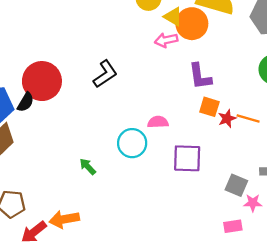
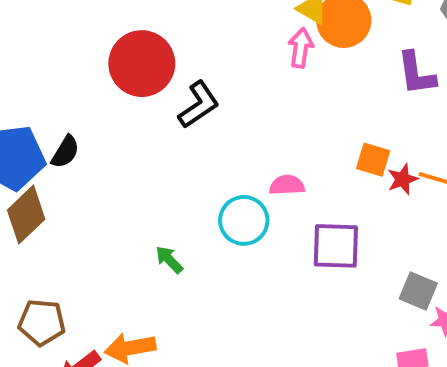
pink arrow: (166, 40) -> (301, 48), turned 110
purple L-shape: (200, 76) -> (416, 73), moved
red circle: (42, 81) -> (142, 64), moved

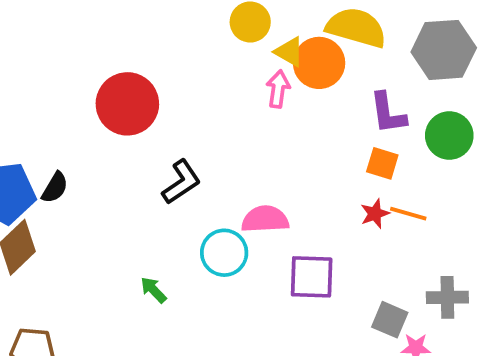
black L-shape: (199, 105) -> (181, 182), moved
orange square: (373, 160) -> (382, 163), moved
pink semicircle: (287, 185) -> (265, 219), size x1.4

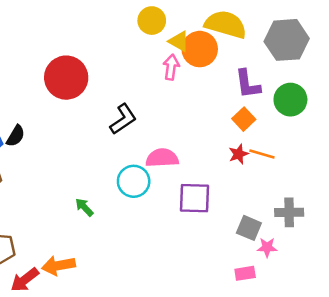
orange square: (382, 163) -> (244, 119), turned 30
black L-shape: (181, 182) -> (123, 119), moved

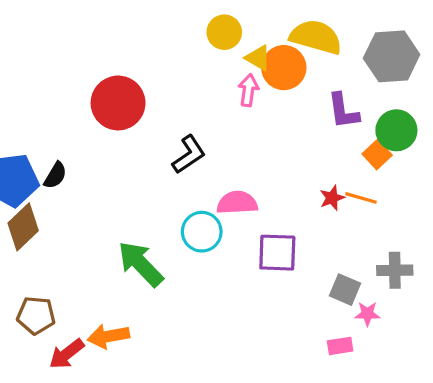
orange square: (244, 119) -> (377, 154), moved
green arrow: (84, 207) -> (141, 264), size x2.0

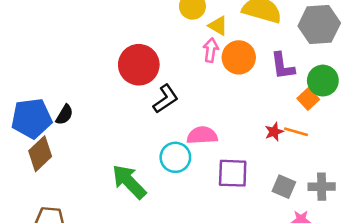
orange circle: (284, 68) -> (239, 57), moved
red circle: (118, 103) -> (139, 65), moved
gray square: (345, 290) -> (284, 187), moved

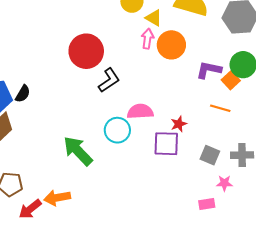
purple L-shape: (283, 66) -> (209, 70), moved, turned 110
red star: (274, 132) -> (179, 124), moved

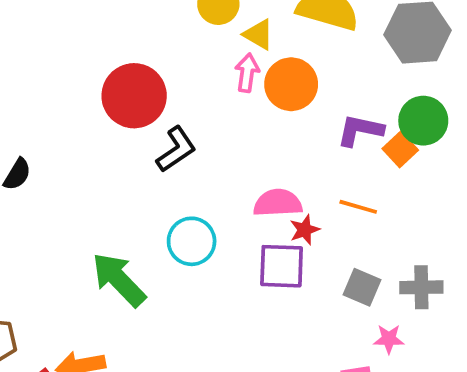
orange line: (220, 108) -> (358, 207), moved
pink semicircle: (140, 111) -> (278, 203), moved

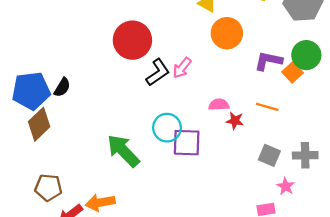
pink arrow: (247, 73) -> (182, 68), moved, turned -150
pink semicircle: (278, 203) -> (219, 105), size x0.7
red star: (305, 230) -> (235, 121), turned 30
purple square: (282, 266) -> (187, 143), moved
pink star: (389, 339) -> (286, 186), turned 30

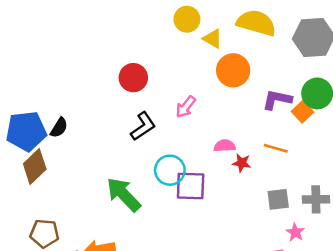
red circle: (132, 40) -> (133, 78), size x0.7
black L-shape: (158, 72) -> (143, 126), moved
gray square: (269, 155) -> (278, 199), turned -30

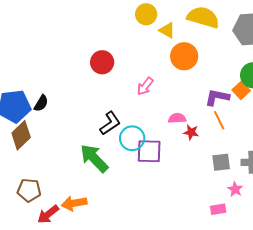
purple L-shape: (277, 100) -> (217, 97), moved
black L-shape: (143, 126) -> (110, 123), moved
orange line: (276, 148) -> (219, 120), turned 48

